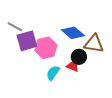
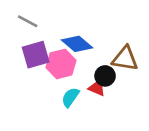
gray line: (15, 27) -> (28, 21), moved
blue diamond: (73, 33) -> (77, 44), moved

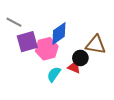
gray line: (28, 21) -> (14, 22), moved
blue diamond: (77, 44) -> (59, 33), turned -75

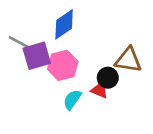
gray line: (14, 22) -> (19, 42), moved
blue diamond: (59, 33) -> (64, 24), moved

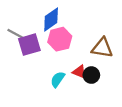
pink hexagon: (63, 65) -> (60, 39), moved
black circle: (108, 78) -> (91, 75), moved

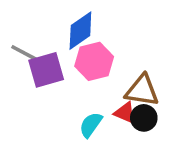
brown triangle: (102, 48) -> (142, 91), moved

